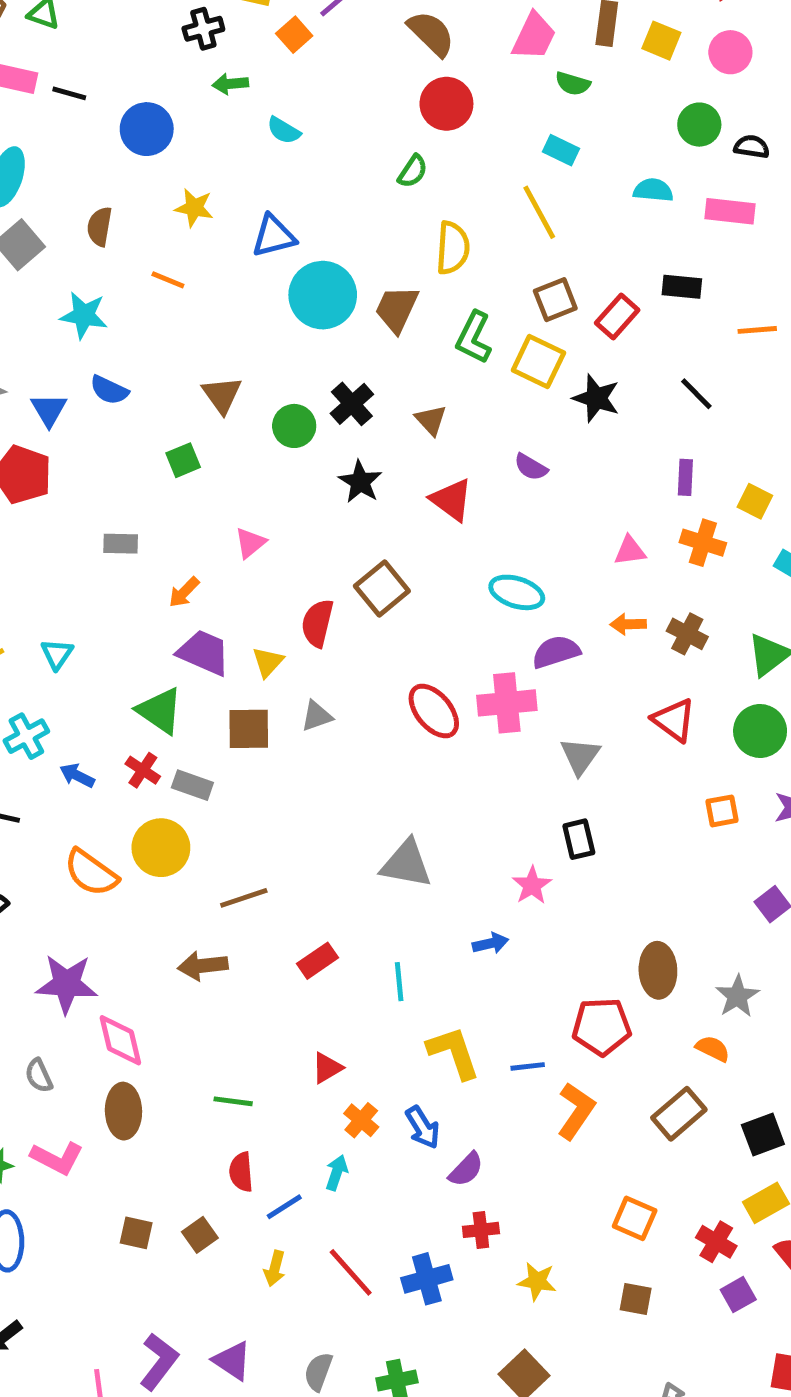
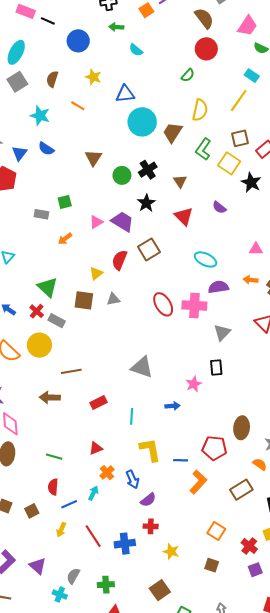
yellow line: (539, 212) -> (239, 100), turned 55
green square: (183, 460) -> (65, 202), moved
purple trapezoid: (204, 653) -> (122, 222), moved

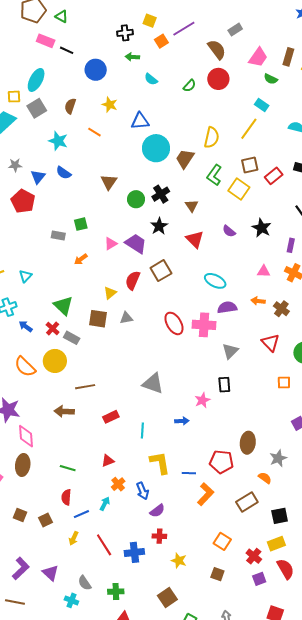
green semicircle: (188, 75) -> (189, 86), moved
black star: (251, 182) -> (262, 228), moved
gray semicircle: (73, 576) -> (85, 583), turned -63

